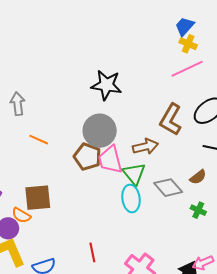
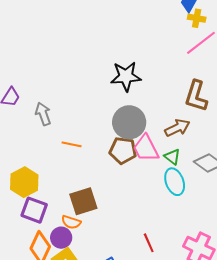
green triangle: (134, 174) -> (172, 157), size x0.7

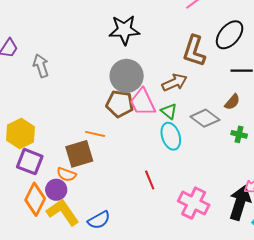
orange line: (72, 144) -> (95, 134), moved
red line: (149, 243) -> (150, 180), moved

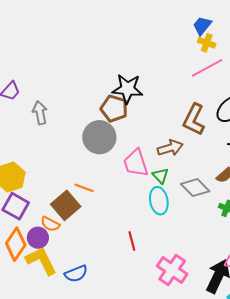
gray circle: (127, 76) -> (99, 137), moved
brown pentagon: (120, 104) -> (114, 109), moved
brown square: (79, 154) -> (66, 205), turned -32

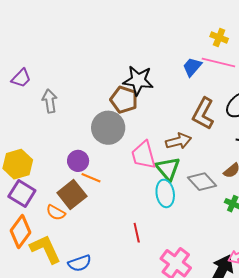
blue trapezoid: (202, 26) -> (192, 67), moved
pink line: (207, 68) -> (218, 63), turned 40
green triangle: (160, 176) -> (168, 169), size x1.5
purple circle: (38, 238) -> (78, 161), moved

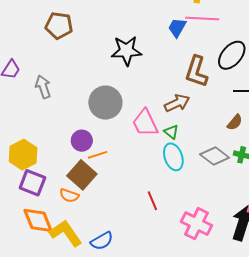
brown pentagon: (124, 100) -> (59, 25), moved
green triangle: (168, 169) -> (171, 132), size x0.6
orange line: (91, 178) -> (98, 155), turned -30
gray diamond: (202, 182) -> (215, 156), moved
orange diamond: (20, 231) -> (38, 220), turned -48

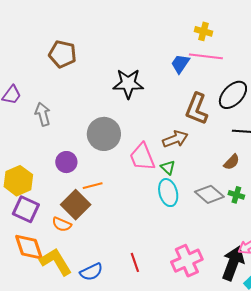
purple circle: (82, 141) -> (66, 162), moved
red line: (152, 201) -> (135, 262), moved
pink cross: (196, 224) -> (187, 261), turned 36

